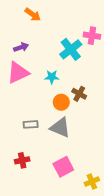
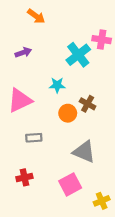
pink triangle: (18, 73) -> (20, 100), moved
gray triangle: (60, 128) -> (84, 152), moved

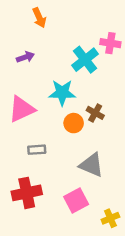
orange arrow: (36, 16) -> (39, 18), turned 30
cyan star: (57, 85) -> (62, 93), size x1.5
red cross: (24, 177) -> (27, 193), size x1.6

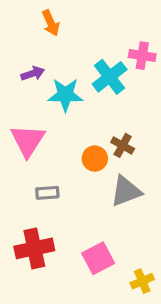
cyan star: (62, 93) -> (65, 95), moved
pink triangle: (22, 109) -> (28, 141), turned -32
gray triangle: (91, 165) -> (126, 191), moved, turned -44

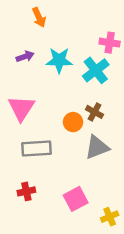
cyan cross: (110, 77) -> (96, 70), moved
cyan star: (65, 95) -> (59, 60), moved
gray rectangle: (47, 193) -> (36, 149), size x1.6
red cross: (34, 248) -> (26, 191), size x0.6

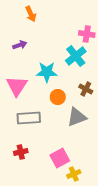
cyan star: (59, 60) -> (47, 72), moved
brown cross: (94, 112) -> (86, 89), moved
yellow cross: (110, 217) -> (74, 174), moved

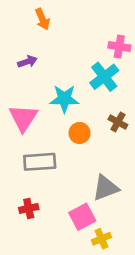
gray triangle: (77, 117) -> (106, 188), moved

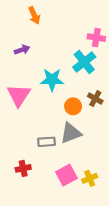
orange circle: (80, 133) -> (73, 106), moved
gray rectangle: (40, 162) -> (46, 142), moved, size x0.7
gray triangle: (106, 188) -> (71, 133), moved
yellow cross: (101, 239) -> (90, 178), moved

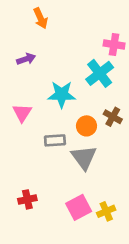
pink triangle: (19, 95) -> (22, 113), size x0.7
gray triangle: (71, 133) -> (84, 157), turned -45
gray rectangle: (46, 142) -> (55, 140), moved

